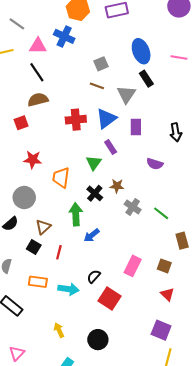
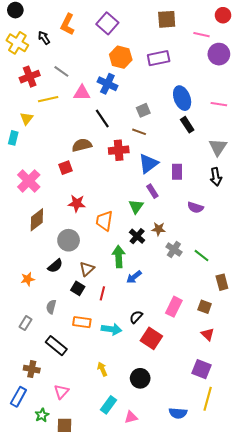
black line: (37, 72) -> (102, 119), moved
gray triangle: (126, 94) -> (218, 147), moved
red cross: (76, 120) -> (119, 150), moved

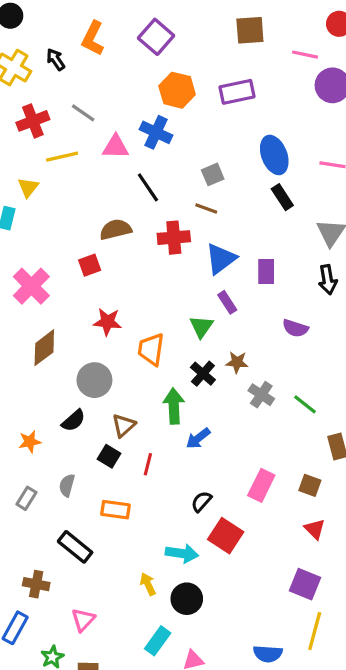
gray rectangle: (26, 323) -> (26, 498), moved
cyan arrow: (111, 329) -> (182, 553), moved
black circle: (140, 378) -> (187, 599), moved

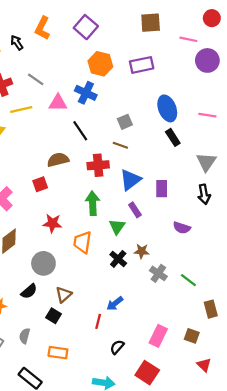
green arrow: (174, 406) -> (93, 203), moved
red line: (148, 464) -> (98, 321), moved
red triangle: (315, 529) -> (204, 365), moved
red square: (226, 536) -> (147, 373), moved

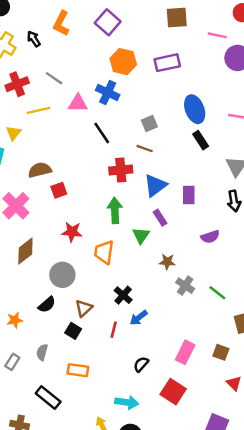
brown semicircle: (58, 160) -> (40, 170), moved
purple semicircle: (182, 228) -> (210, 237), turned -36
black cross: (118, 259) -> (123, 295), moved
red line: (98, 321) -> (114, 330), moved

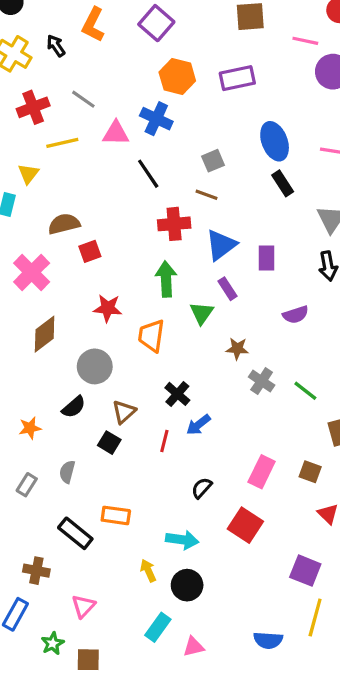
orange rectangle: (78, 370) -> (116, 515), moved

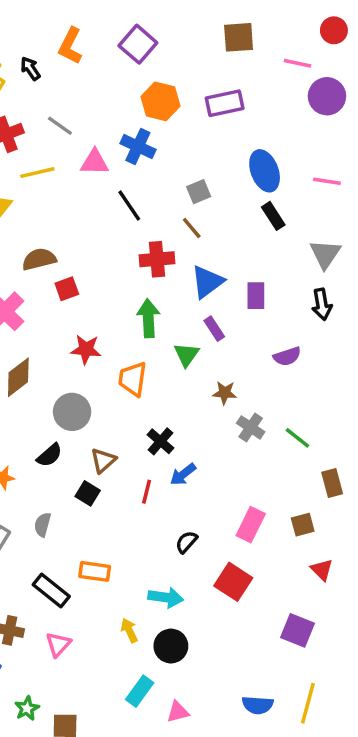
brown line: (207, 195) -> (192, 228), turned 30
brown square: (310, 472) -> (303, 525), turned -35
pink triangle: (83, 606) -> (58, 644), moved
yellow line: (315, 618) -> (308, 703), moved

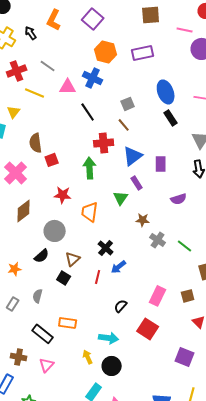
yellow line: (37, 173) -> (35, 93), turned 36
brown semicircle: (39, 259) -> (36, 143), turned -84
green arrow: (148, 318) -> (90, 168), moved

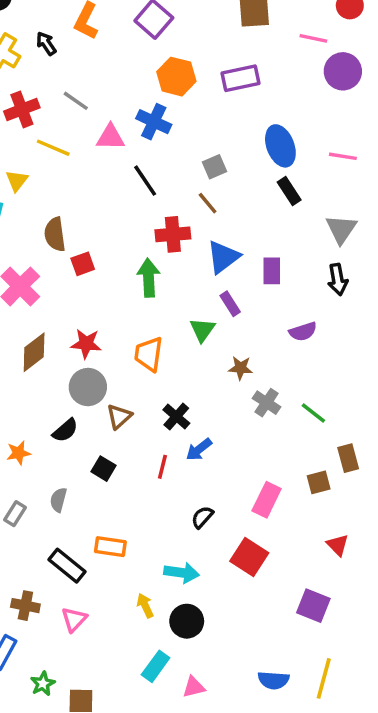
red star: (63, 195) -> (86, 344), moved
brown triangle: (73, 259) -> (119, 416), moved
brown square: (188, 296) -> (319, 482), moved

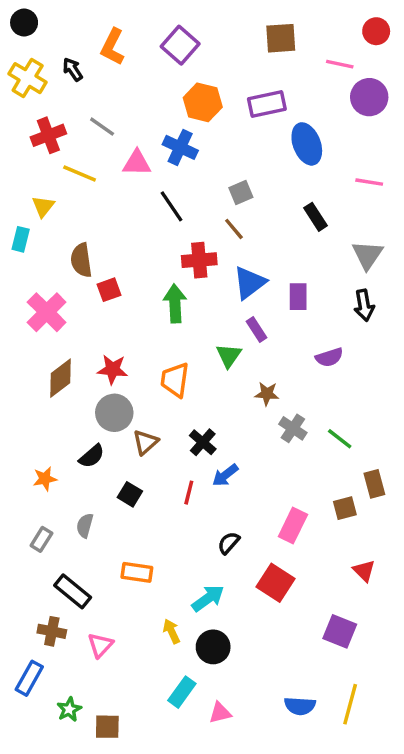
blue ellipse: (280, 146) -> (307, 144), moved
black rectangle: (67, 566) -> (73, 591), moved
cyan arrow: (182, 573) -> (208, 598), turned -44

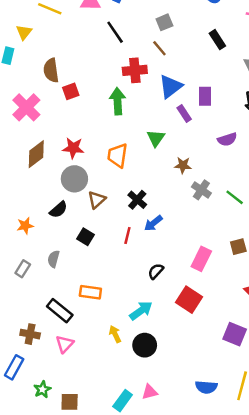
purple rectangle: (256, 330) -> (184, 114), moved
black rectangle: (73, 591) -> (60, 311), moved
cyan rectangle: (182, 692) -> (123, 401), moved

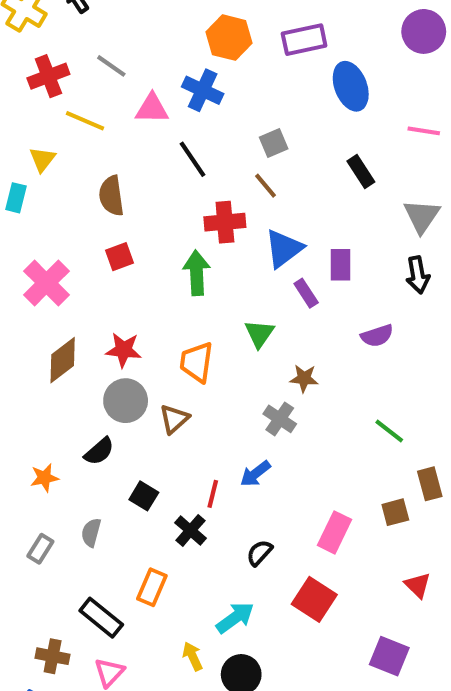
brown semicircle: (51, 70) -> (111, 196), moved
gray cross: (201, 190) -> (280, 419), moved
brown triangle: (97, 200) -> (174, 419), moved
black cross: (137, 200) -> (190, 530), moved
orange rectangle: (90, 292) -> (152, 587), turned -75

